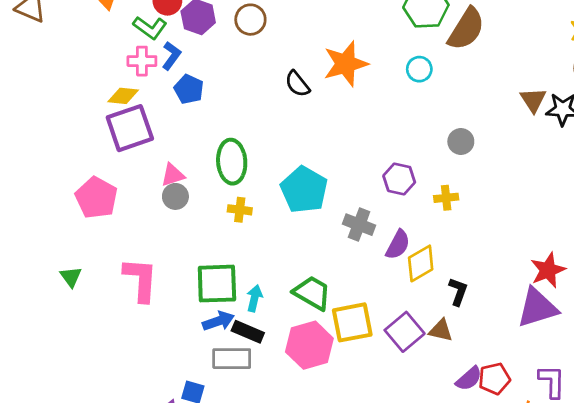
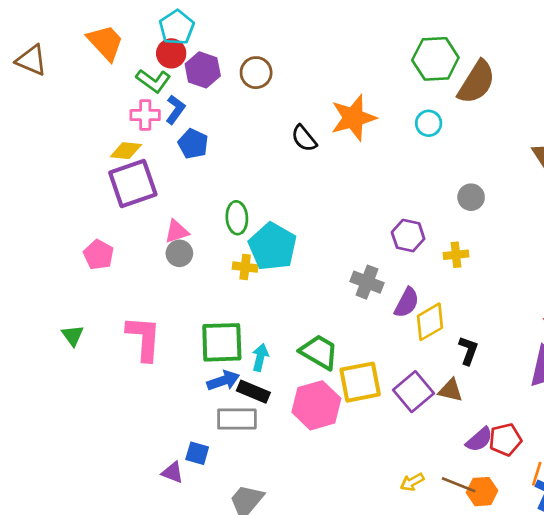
green ellipse: (232, 162) -> (237, 218), size x0.7
cyan pentagon: (304, 190) -> (272, 246), moved
pink pentagon: (96, 198) -> (99, 255), size x0.7

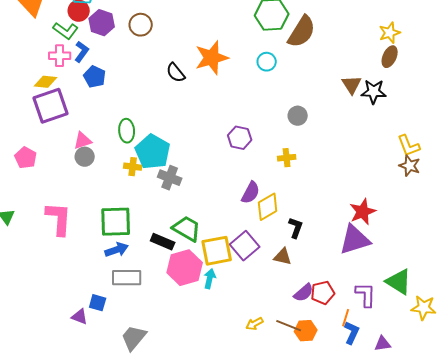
purple hexagon: (408, 236) -> (240, 138), moved
gray cross: (367, 282) -> (170, 178), moved
cyan arrow: (260, 357) -> (210, 279), moved
black rectangle: (253, 392) -> (163, 242), moved
purple square: (414, 392) -> (245, 246), moved

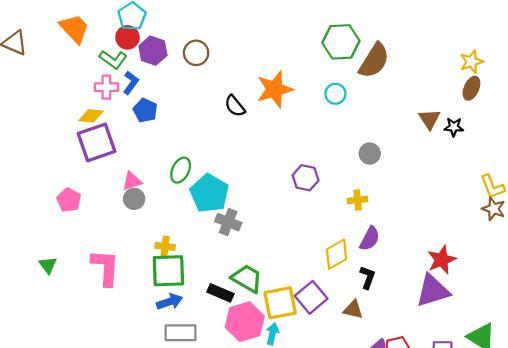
black star: (374, 92) -> (454, 127), size x0.7
green ellipse: (127, 131) -> (181, 170), turned 30
yellow cross: (133, 167) -> (165, 246), moved
purple semicircle: (251, 193) -> (370, 239), moved

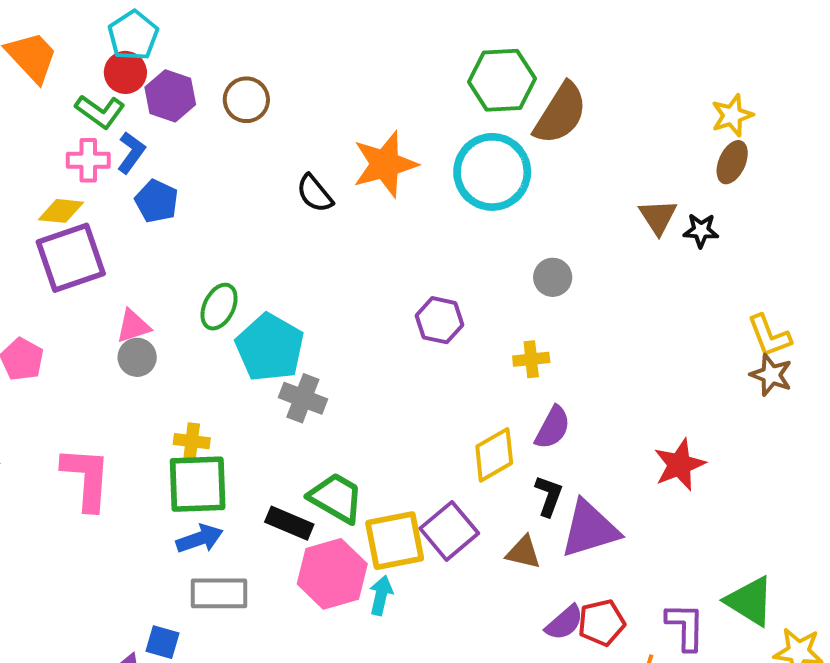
cyan circle: (335, 94) -> (492, 172), size x2.0
purple triangle: (433, 291) -> (590, 529), moved

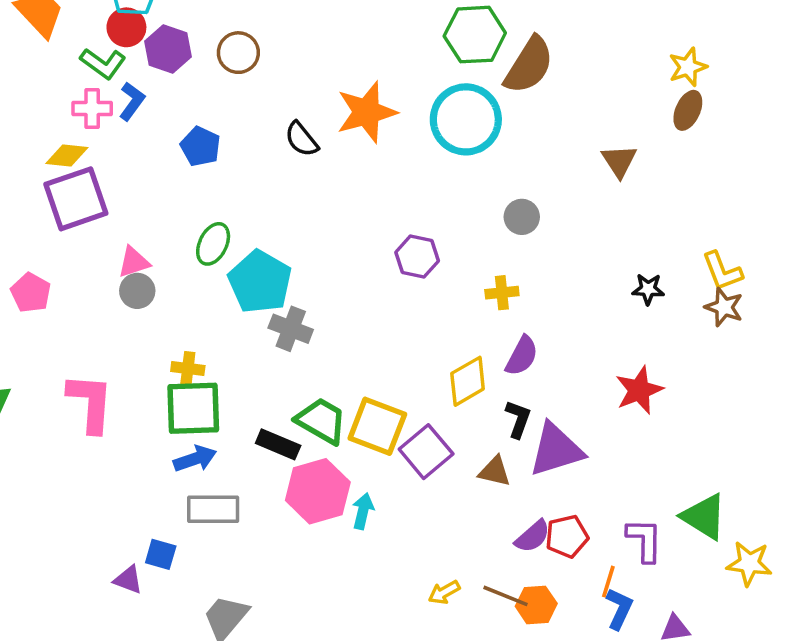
blue pentagon: (157, 201) -> (200, 146), moved
black star: (701, 230) -> (648, 289), moved
yellow square: (395, 541) -> (377, 426), moved, turned 32

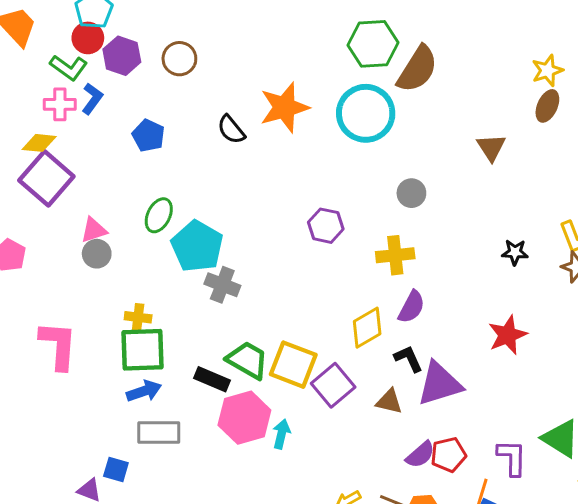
purple square: (76, 199) -> (46, 178), turned -30
yellow cross: (502, 293) -> (395, 255), size x1.4
black L-shape: (518, 419) -> (409, 359), turned -44

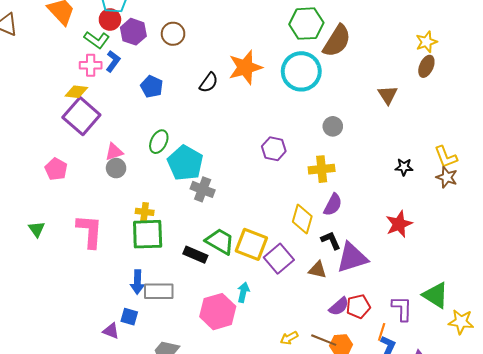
black semicircle: (231, 130) -> (209, 83), turned -105
yellow diamond: (367, 328) -> (302, 219), turned -44
blue arrow: (144, 391) -> (137, 282), moved, turned 110
pink hexagon: (244, 418) -> (218, 312), moved

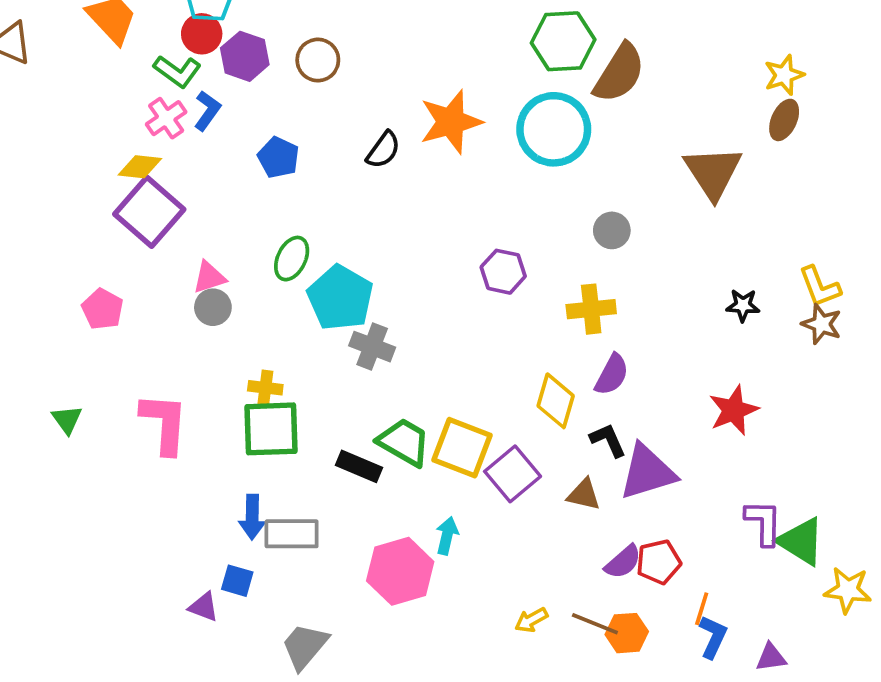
pink cross: (91, 65) -> (166, 118), turned -35
brown triangle: (388, 95) -> (713, 172), size x1.6
purple L-shape: (402, 309) -> (764, 523), moved

